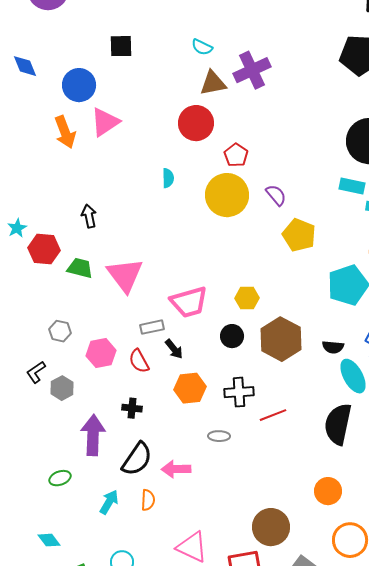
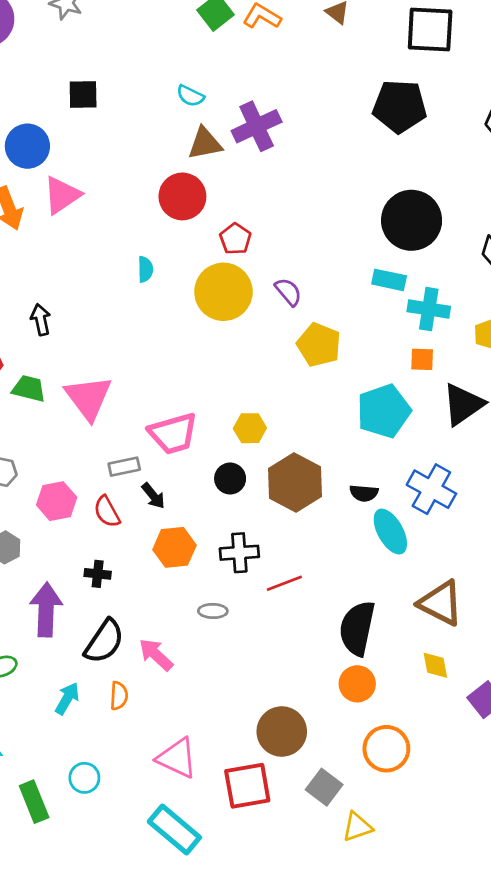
black semicircle: (338, 424) -> (357, 628), moved
pink arrow: (176, 469) -> (156, 655), turned 44

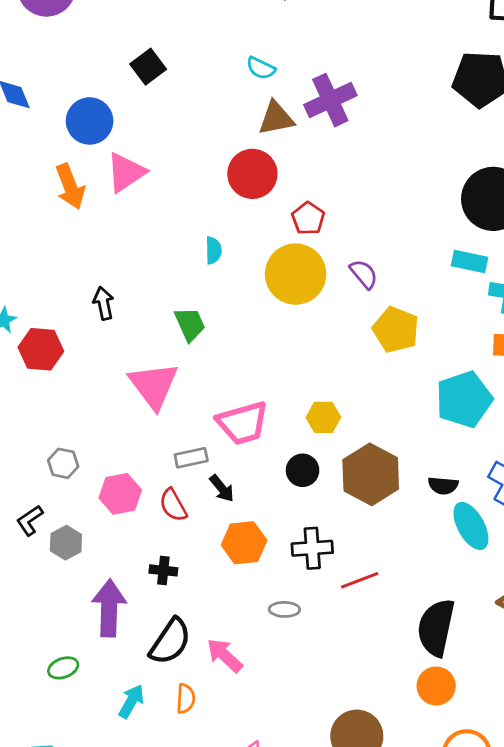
black square: (83, 94) -> (148, 67), turned -36
green trapezoid: (29, 388) -> (190, 324), moved, turned 52

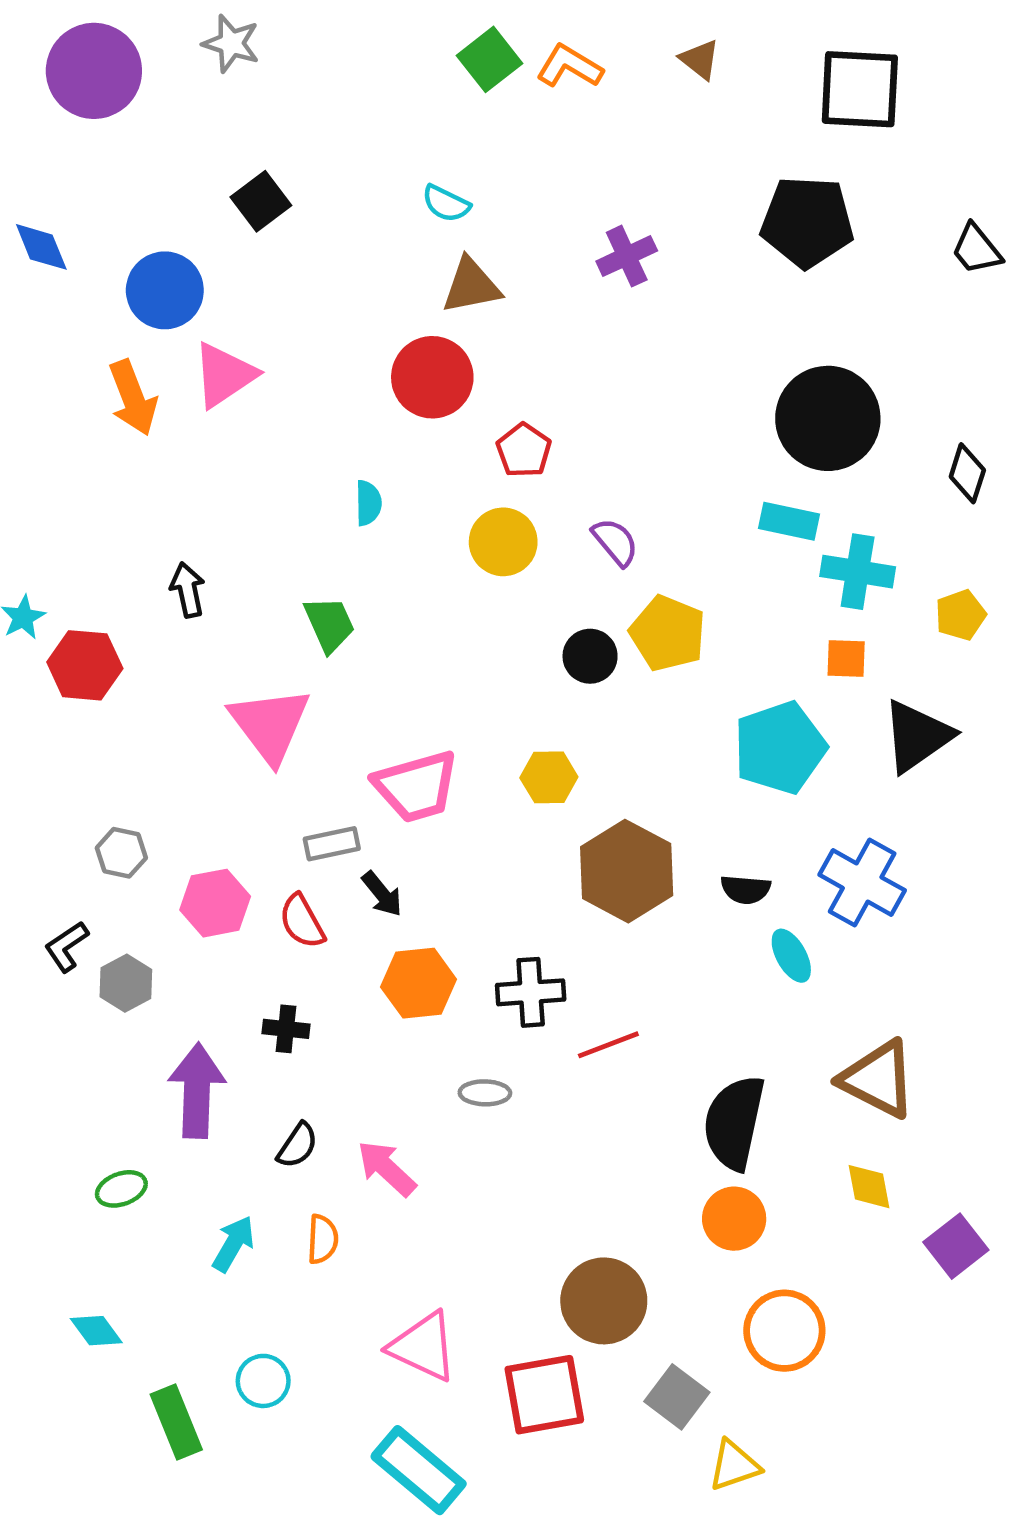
purple cross: (330, 100) -> (627, 256), moved, size x0.7
yellow circle: (296, 274) -> (503, 542), size x0.7
black circle: (303, 470) -> (590, 656), moved
cyan ellipse: (471, 526) -> (791, 956), size x0.7
black semicircle: (170, 641) -> (297, 1145), size x0.6

